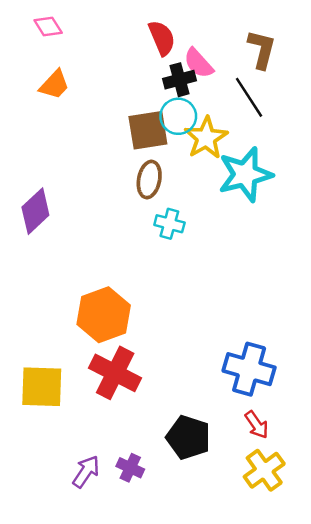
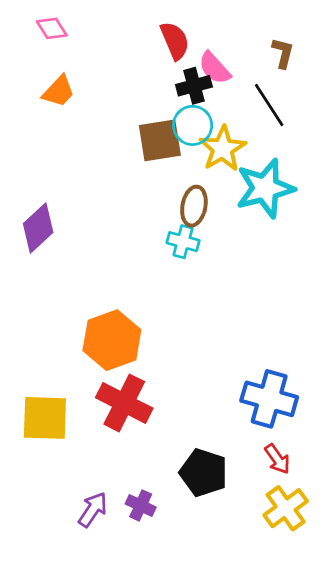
brown L-shape: (262, 49) -> (283, 53), size x0.7
brown ellipse: (149, 180) -> (194, 206), moved

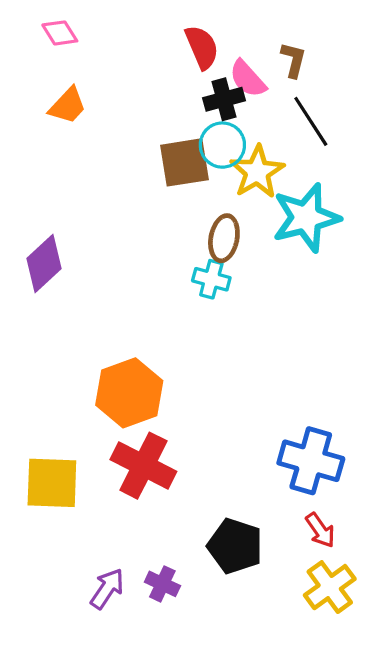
brown L-shape: (283, 53) -> (293, 60), moved

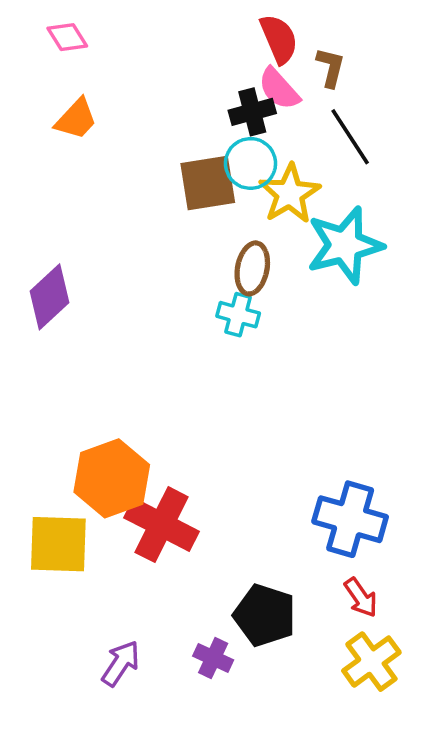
red semicircle: (202, 47) -> (279, 39), moved
orange hexagon: (129, 393) -> (112, 478), moved
purple cross: (162, 584) -> (213, 658), moved

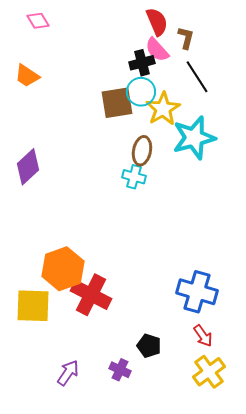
orange trapezoid: (76, 119) -> (27, 76), moved, turned 80
black pentagon: (265, 615) -> (149, 346), size x0.7

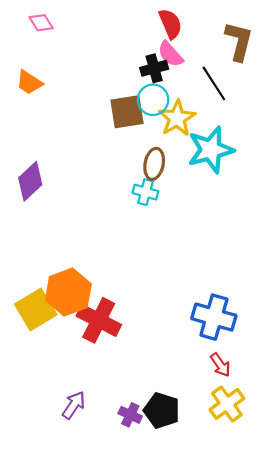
brown L-shape: (186, 38) -> (239, 41), moved, size x1.6
yellow square: (33, 306) -> (36, 309), moved, turned -33
black pentagon: (149, 346) -> (162, 410), moved, size x1.4
purple cross: (120, 370) -> (130, 415), moved

